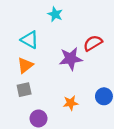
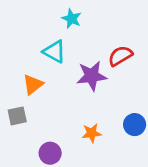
cyan triangle: (30, 40) -> (54, 52), moved
gray square: (24, 90) -> (17, 116), moved

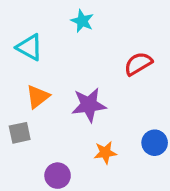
cyan triangle: (54, 52) -> (30, 47), moved
purple star: (92, 76) -> (89, 105), moved

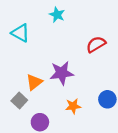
orange triangle: (38, 97) -> (34, 82), moved
gray square: (20, 133) -> (19, 100), moved, turned -35

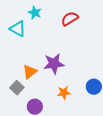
cyan star: (57, 15) -> (35, 13), moved
red semicircle: (96, 44) -> (70, 19), moved

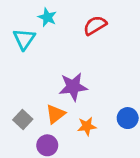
cyan triangle: (18, 29) -> (24, 39), turned 36
orange triangle: (30, 72) -> (55, 114), moved

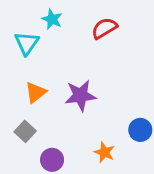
orange triangle: (55, 114) -> (36, 93), moved
orange star: (87, 126) -> (104, 152), moved, turned 30

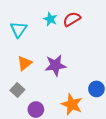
cyan star: (52, 19) -> (50, 19), moved
orange star: (104, 152) -> (72, 104), size x1.5

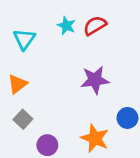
orange triangle: (25, 63) -> (17, 84), moved
purple star: (55, 65) -> (95, 80), moved

